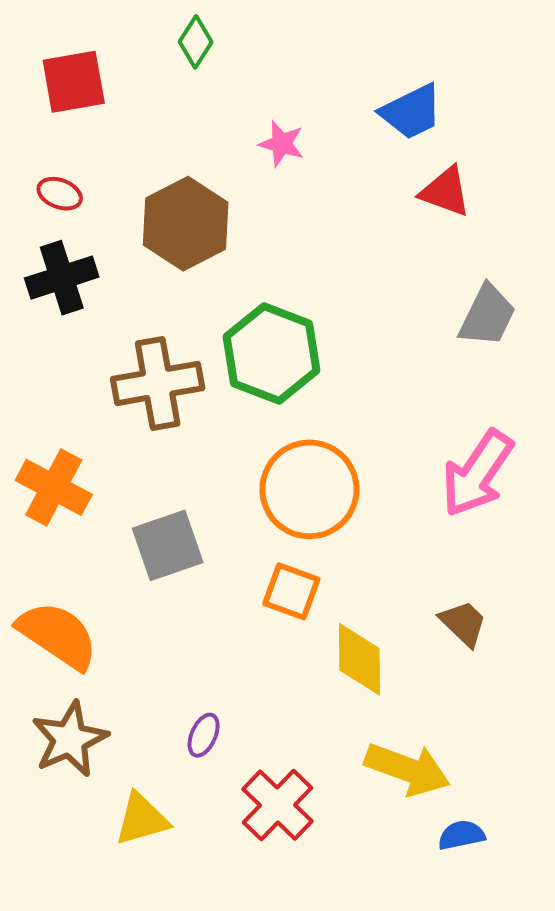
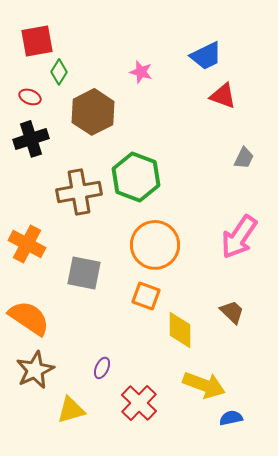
green diamond: (196, 42) -> (59, 72), moved
gray trapezoid: (487, 316) -> (244, 158), size x0.7
gray square: (168, 545) -> (84, 273), turned 30

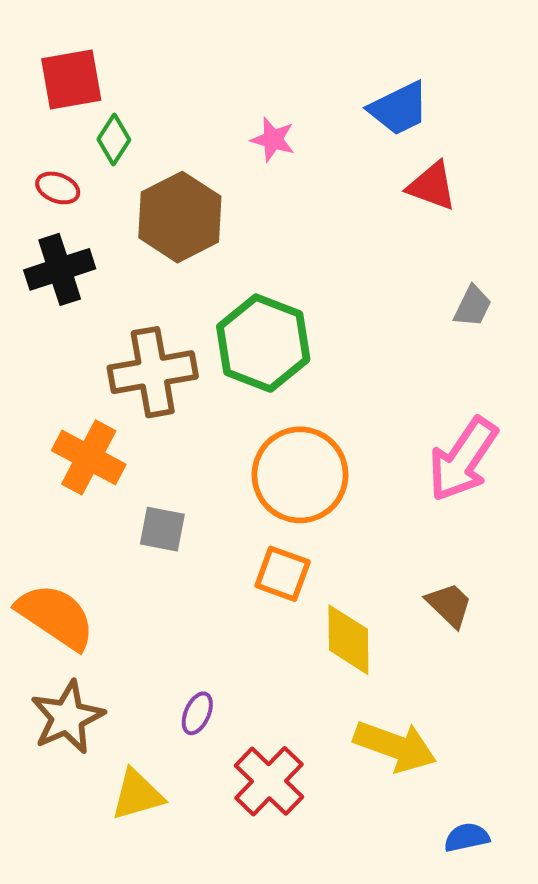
orange cross: (27, 244) -> (89, 457), moved
gray square: (84, 273) -> (162, 529), size x0.7
blue semicircle: (231, 418) -> (467, 837), moved

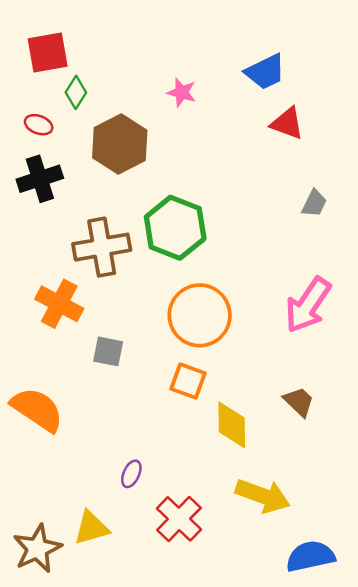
brown star: (67, 717) -> (37, 549), moved
blue semicircle: (467, 837) -> (310, 556), size x1.6

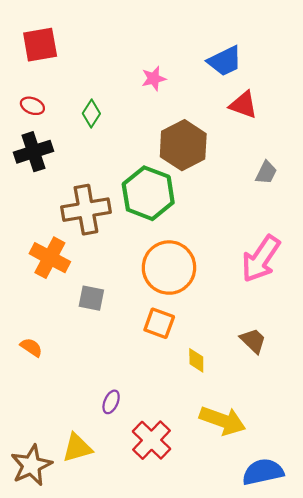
green diamond: (76, 92) -> (91, 113), moved
pink star: (182, 92) -> (154, 79), turned -30
brown hexagon: (120, 144) -> (183, 145), moved
orange semicircle: (37, 409) -> (31, 347), size x0.5
yellow diamond: (232, 425) -> (196, 360), size x0.6

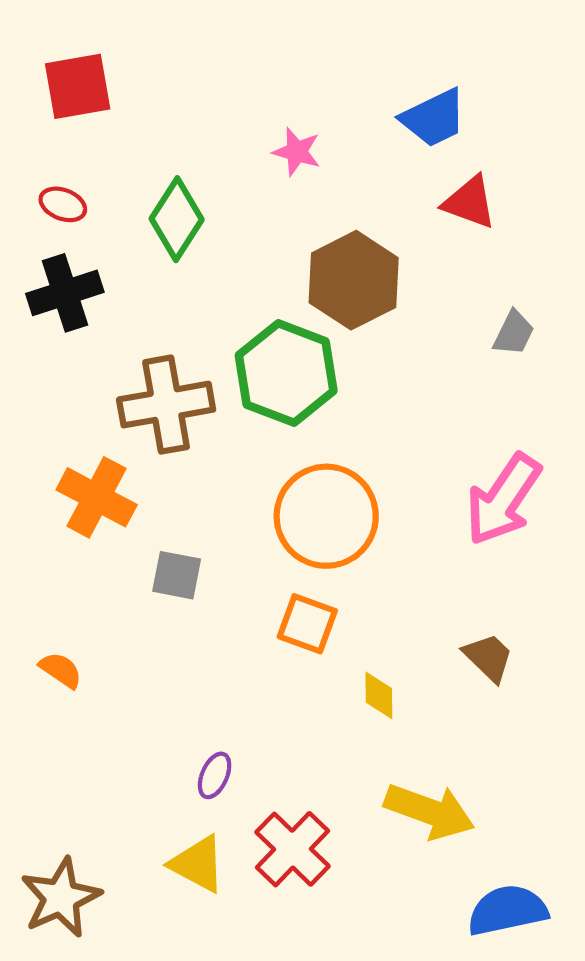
pink star: (154, 79) -> (297, 152), turned 30
green diamond: (91, 113) -> (177, 219), size x1.5
yellow triangle: (77, 448) -> (198, 864), moved, turned 44

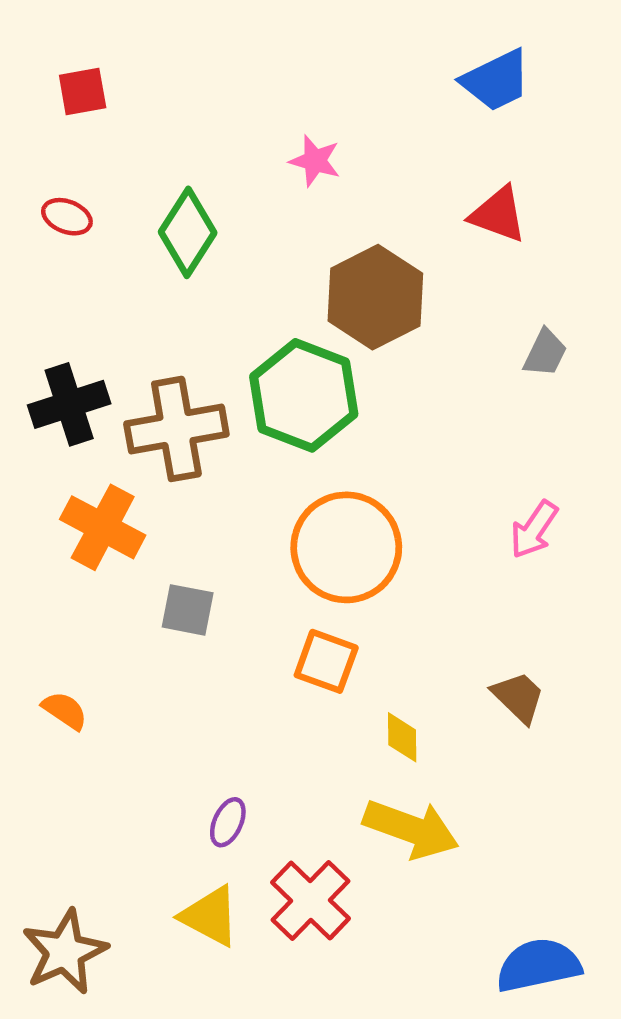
red square: (78, 86) -> (83, 92), size x0.7
blue trapezoid: (434, 118) -> (496, 80), moved
black cross: (65, 293) -> (69, 404), moved
pink arrow: (503, 499) -> (534, 530), size x0.6
yellow arrow: (429, 811) -> (411, 829), moved

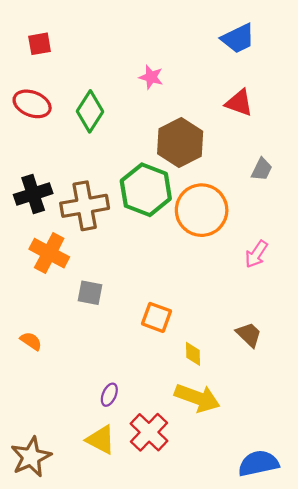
red ellipse: (67, 217) -> (32, 104), size x1.6
orange circle: (346, 547) -> (202, 210), moved

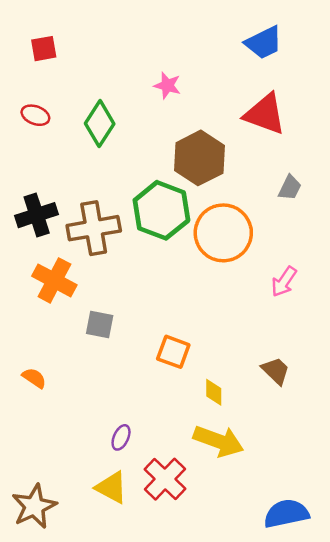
red triangle: (239, 103) -> (265, 114), size x1.4
red ellipse: (32, 104) -> (35, 115), size x0.7

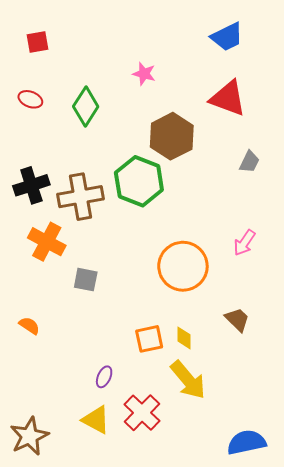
orange circle: (223, 233) -> (183, 266), moved
orange square: (173, 352) -> (149, 339), moved, turned -32
yellow arrow: (219, 441) -> (188, 380), turned 30

